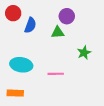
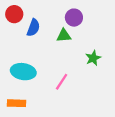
pink line: (56, 74) -> (62, 82), turned -56

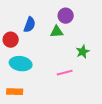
red circle: (14, 14) -> (11, 40), moved
pink line: (62, 82) -> (65, 73), moved, turned 42

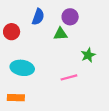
blue semicircle: (30, 25) -> (38, 17), moved
red circle: (11, 40) -> (12, 32), moved

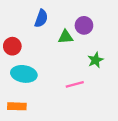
purple circle: (70, 17) -> (84, 25), moved
red circle: (12, 32) -> (12, 46), moved

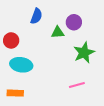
green star: (96, 60) -> (84, 53), size x1.5
pink line: (75, 84) -> (77, 85), moved

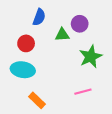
red circle: (11, 40) -> (26, 43), moved
orange rectangle: (15, 93) -> (37, 100), moved, turned 42

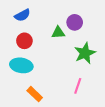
blue semicircle: (39, 17) -> (22, 15), moved, turned 42
pink line: (83, 92) -> (78, 86), turned -56

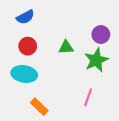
purple circle: (75, 22) -> (101, 35), moved
green triangle: (58, 33) -> (66, 47), moved

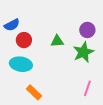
blue semicircle: (25, 17) -> (12, 25), moved
pink line: (88, 97) -> (87, 88), moved

